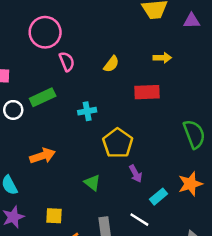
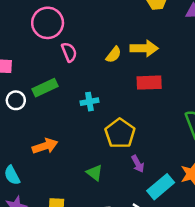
yellow arrow: (162, 58) -> (144, 48), moved, size x1.5
cyan rectangle: (158, 197) -> (161, 187), size x1.5

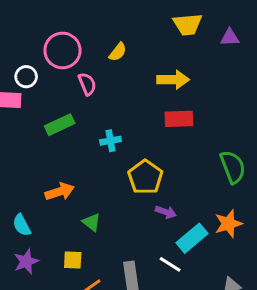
yellow semicircle: (114, 55) -> (118, 52), moved
white circle: (16, 100) -> (26, 77), moved
purple arrow: (138, 164) -> (166, 212), turned -42
green triangle: (95, 173) -> (92, 222), moved

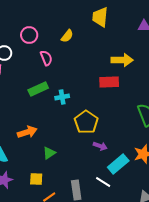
yellow trapezoid: (188, 24) -> (100, 17), moved, turned 100
pink circle: (62, 50) -> (29, 35), size x0.7
yellow arrow: (173, 80) -> (122, 60), moved
green rectangle: (60, 125) -> (38, 89), moved
green triangle: (92, 222) -> (49, 153), turned 48

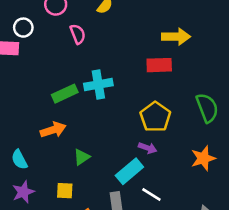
green rectangle: (38, 89) -> (65, 94), moved
cyan cross: (62, 97) -> (98, 84), size x1.5
yellow pentagon: (86, 122) -> (155, 117), moved
cyan rectangle: (118, 164) -> (129, 171), moved

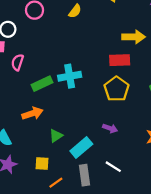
pink semicircle: (78, 34) -> (17, 62), moved, turned -140
yellow pentagon: (155, 117) -> (116, 89), moved
cyan rectangle: (129, 171) -> (81, 147), moved

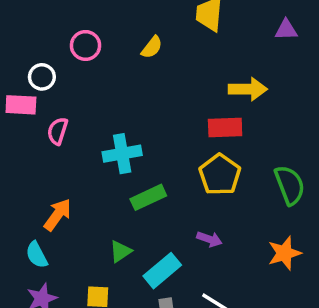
cyan cross: (70, 76) -> (122, 154), moved
green rectangle: (42, 84) -> (148, 197), moved
orange arrow: (32, 113) -> (58, 215), moved, turned -36

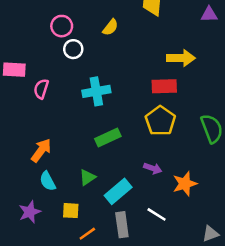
white circle: (42, 77) -> (73, 49), moved
cyan cross: (122, 154) -> (96, 91), moved
orange star: (284, 253) -> (185, 184), moved
cyan semicircle: (37, 255) -> (48, 181), moved

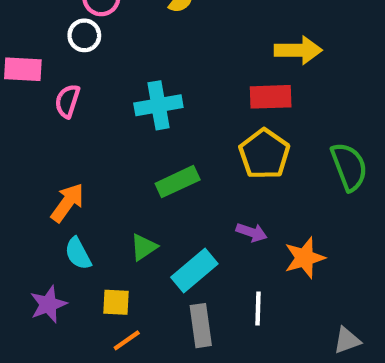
white circle: (73, 49) -> (84, 35), moved
white line: (157, 214) -> (258, 309), turned 60
orange line: (87, 234) -> (127, 340), moved

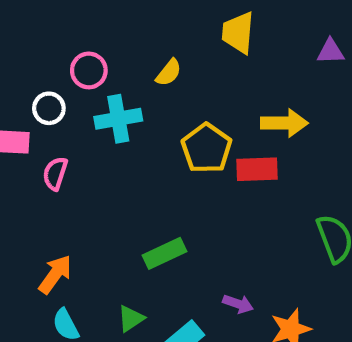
white circle: (84, 35) -> (49, 108), moved
cyan cross: (158, 105) -> (118, 119), moved
yellow pentagon: (264, 154) -> (207, 148), moved

